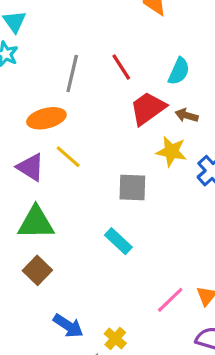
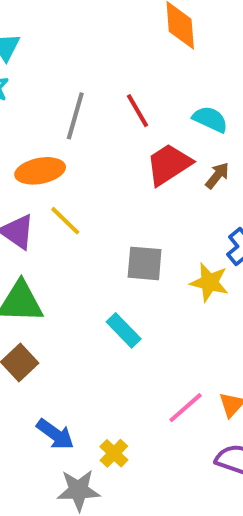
cyan semicircle: (179, 71) -> (210, 119), turned -92
brown arrow: (187, 115) -> (217, 176), turned 110
yellow star: (171, 151) -> (209, 282), moved

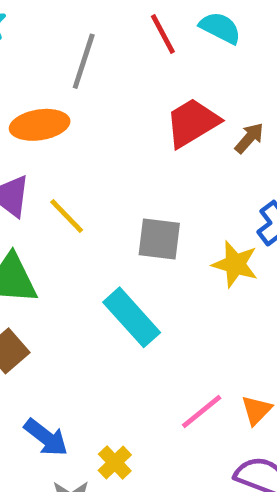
red line: (138, 111) -> (163, 34), moved
cyan semicircle: (210, 119) -> (220, 28), moved
yellow line: (65, 221) -> (67, 216), moved
cyan rectangle: (124, 330) -> (132, 317), size x1.4

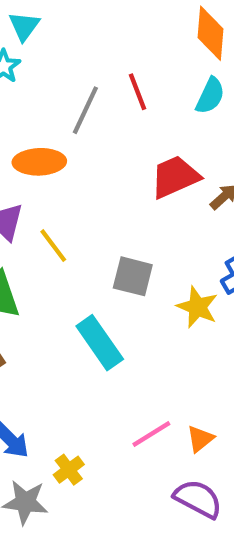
cyan semicircle: (220, 28) -> (210, 96), turned 81
red line: (163, 34) -> (138, 92), moved

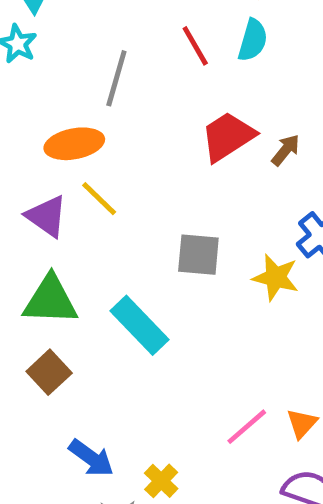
red line: (138, 92) -> (195, 46), moved
yellow line: (53, 246) -> (99, 199), moved
cyan rectangle: (100, 343) -> (140, 325), moved

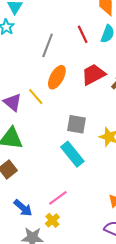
orange ellipse: (74, 144) -> (57, 77), moved, turned -55
cyan rectangle: (140, 325) -> (72, 154), moved
pink line: (247, 427) -> (58, 198), moved

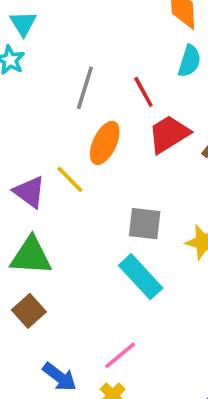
red line: (83, 34) -> (143, 92), moved

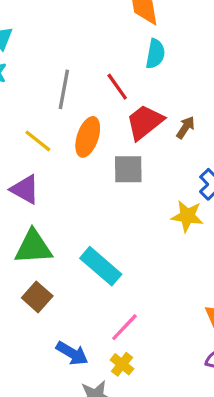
yellow line: (70, 179) -> (38, 141), moved
gray square: (145, 224) -> (128, 169), moved
cyan rectangle: (141, 277) -> (101, 266), moved

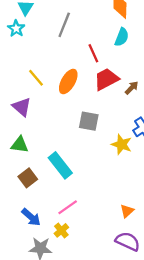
gray line: (64, 89) -> (64, 25), moved
gray square: (128, 169) -> (89, 121), moved
green triangle: (33, 247) -> (20, 145), size x0.7
brown square: (37, 297) -> (28, 178), moved

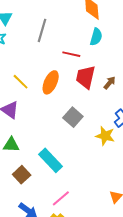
red line: (93, 53) -> (71, 54), turned -48
red trapezoid: (106, 79) -> (86, 77), turned -45
gray square: (89, 121) -> (73, 117), turned 36

